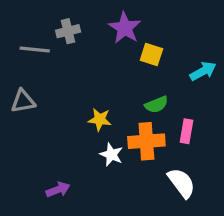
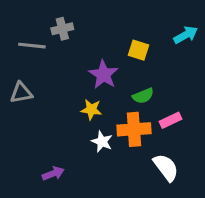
purple star: (125, 28) -> (103, 75), moved
cyan arrow: (203, 71) -> (186, 35), moved
pink rectangle: (186, 131) -> (171, 120), turned 55

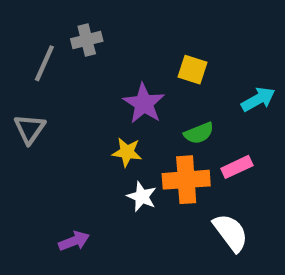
cyan arrow: (186, 35) -> (258, 99), moved
gray line: (32, 46) -> (44, 63), turned -72
gray triangle: (21, 93) -> (30, 129), turned -45

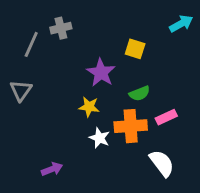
cyan arrow: (258, 99) -> (181, 24), moved

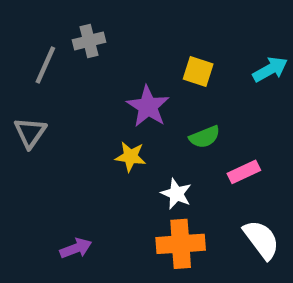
cyan arrow: (181, 24) -> (270, 69), moved
orange cross: (131, 126) -> (181, 244), moved
white star: (99, 138) -> (176, 194), moved
white semicircle: (162, 163) -> (261, 240), moved

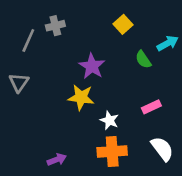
yellow square: (198, 72) -> (123, 24), moved, turned 30
green semicircle: (205, 137) -> (143, 59), moved, turned 78
yellow star: (130, 157) -> (81, 97), size x1.4
purple arrow: (76, 248) -> (57, 160), moved

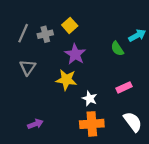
yellow square: (123, 24) -> (70, 25), moved
gray cross: (55, 26) -> (45, 34), moved
gray triangle: (19, 82) -> (28, 67), moved
purple arrow: (57, 160) -> (35, 124), moved

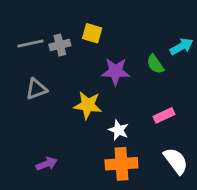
yellow square: (70, 25) -> (92, 33), turned -32
gray line: (23, 33) -> (30, 44), turned 54
purple star: (75, 54) -> (116, 71), moved, turned -30
gray triangle: (28, 67) -> (36, 89), turned 35

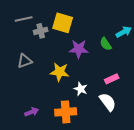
yellow square: (92, 33) -> (63, 23), size x1.5
gray line: (30, 44) -> (24, 19), moved
white semicircle: (176, 161) -> (108, 102), moved
orange cross: (121, 164) -> (66, 112), moved

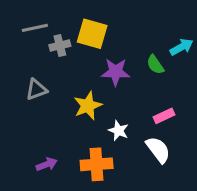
yellow star: (60, 72) -> (88, 106), turned -30

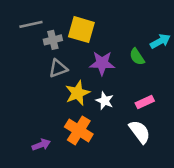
gray triangle: (36, 90) -> (58, 68), moved
white star: (119, 131) -> (105, 101), moved
orange cross: (97, 164) -> (79, 130), moved, turned 36

